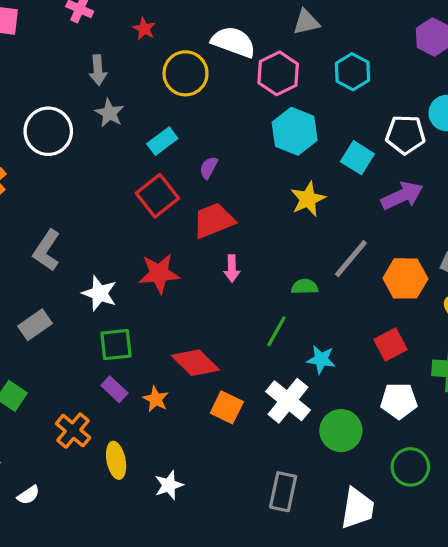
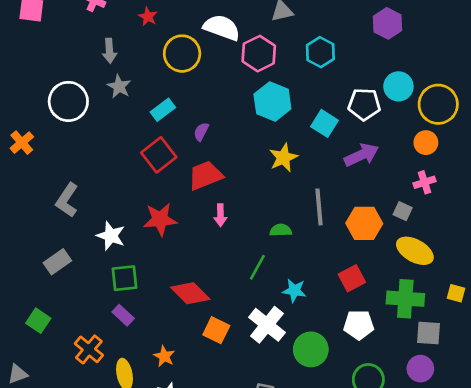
gray line: (351, 259) -> (319, 207), turned -45
orange star: (156, 399) -> (164, 356), moved

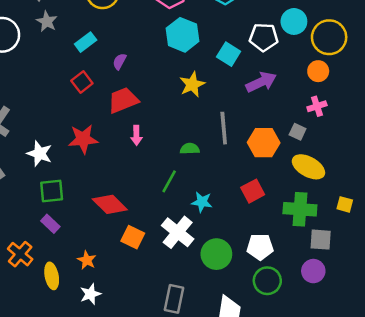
red square: (159, 155) -> (82, 82), size x0.7
white pentagon: (359, 325) -> (260, 247), moved

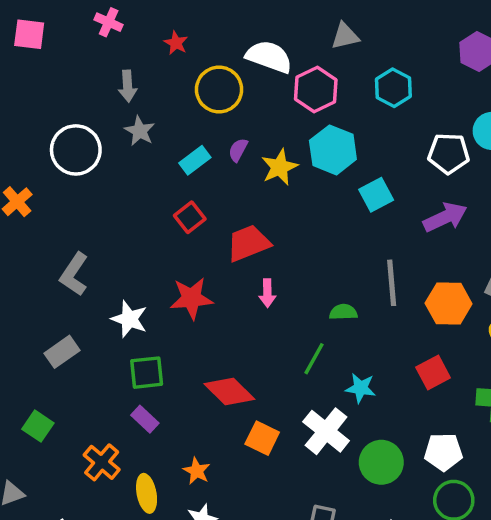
cyan square: (229, 54) -> (376, 195), moved, turned 30
purple semicircle: (119, 61) -> (238, 150), moved
yellow star: (192, 84) -> (279, 167), moved

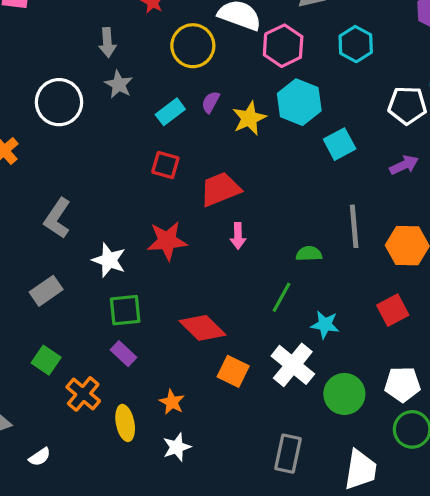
red square: (190, 217) -> (165, 165), turned -36
purple arrow: (445, 217) -> (404, 165), size x0.7
green square: (38, 426) -> (46, 360), moved

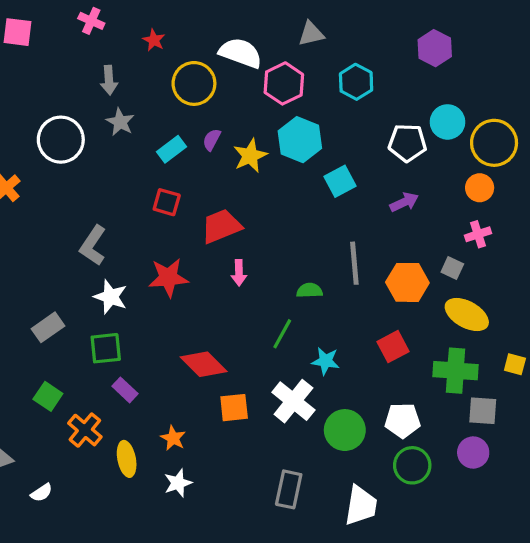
gray L-shape: (57, 218) -> (93, 246), moved
green square: (125, 310) -> (106, 348), moved
orange square: (233, 371) -> (234, 408), turned -32

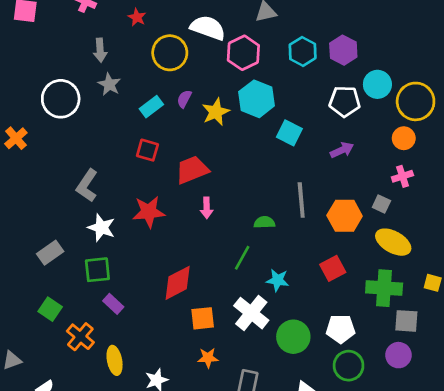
purple hexagon: (435, 48) -> (343, 50), moved
cyan square: (340, 181) -> (289, 133), turned -35
red diamond: (204, 364) -> (178, 283), turned -72
orange star: (173, 438) -> (208, 358), moved, turned -30

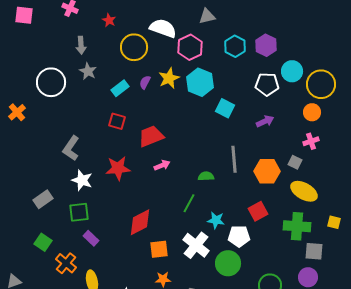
yellow star: (216, 112) -> (169, 78), moved
pink arrow: (207, 208) -> (162, 165), turned -112
white pentagon: (341, 329) -> (239, 236), moved

